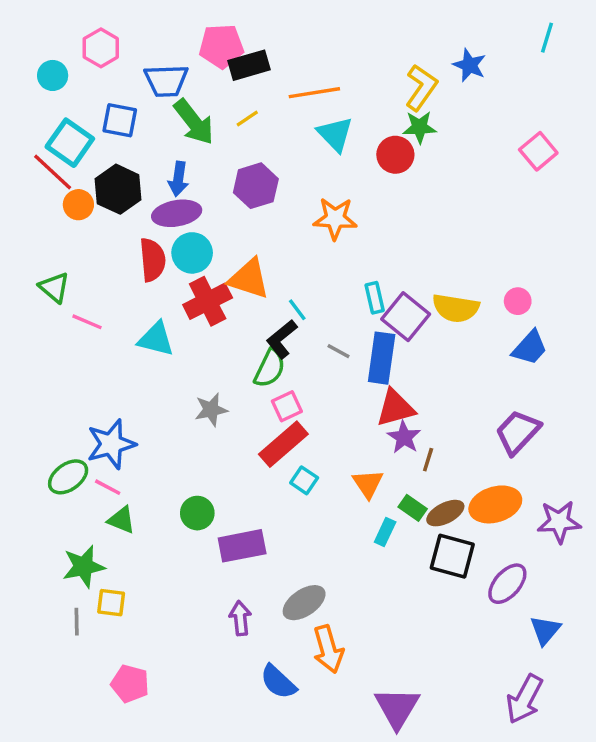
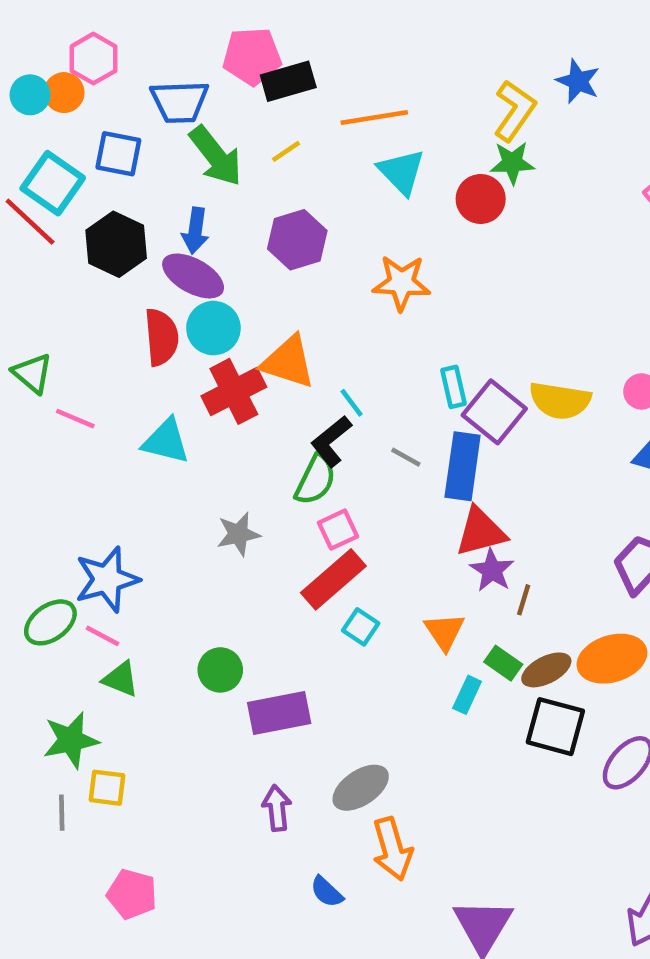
orange circle: (78, 205) -> (64, 93), moved
purple ellipse: (177, 213) -> (193, 276), turned 39
blue semicircle: (278, 682) -> (327, 892), size x0.7

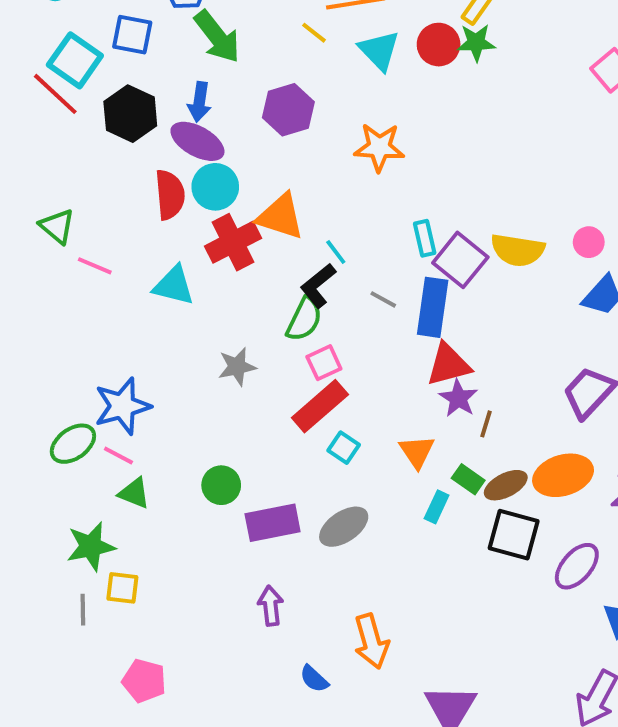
yellow line: (286, 151) -> (314, 33), moved, turned 72
red circle: (481, 199) -> (439, 45), moved
gray ellipse: (361, 788) -> (344, 527), moved

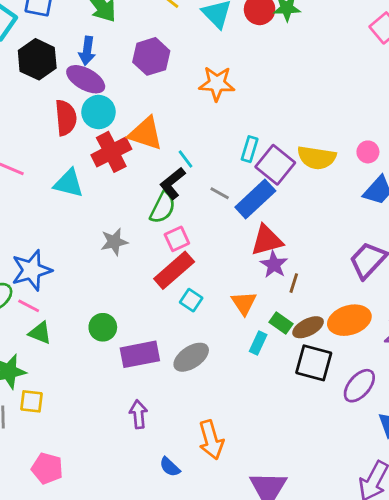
cyan rectangle: (425, 238) -> (250, 149), turned 30
blue rectangle: (433, 307) -> (255, 199), turned 39

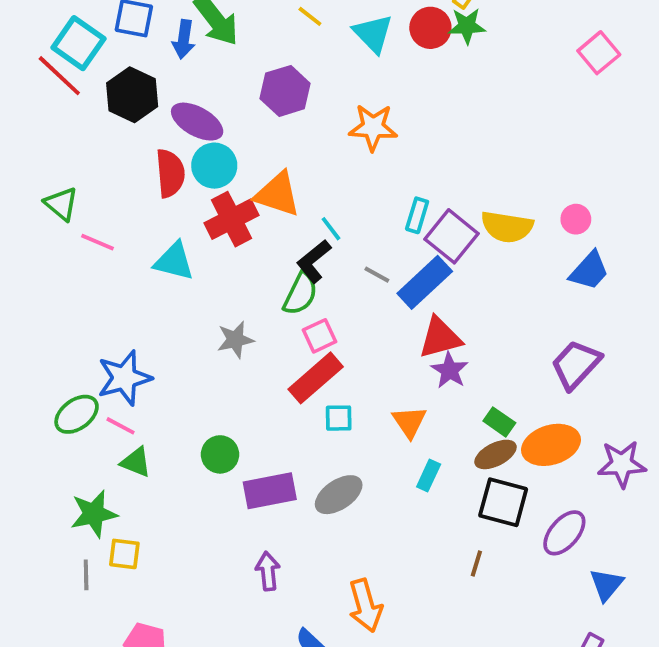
blue arrow: (87, 51) -> (184, 39), moved
brown line: (294, 283) -> (476, 563), moved
cyan square: (191, 300) -> (339, 418), turned -35
green rectangle: (281, 323) -> (499, 422), moved

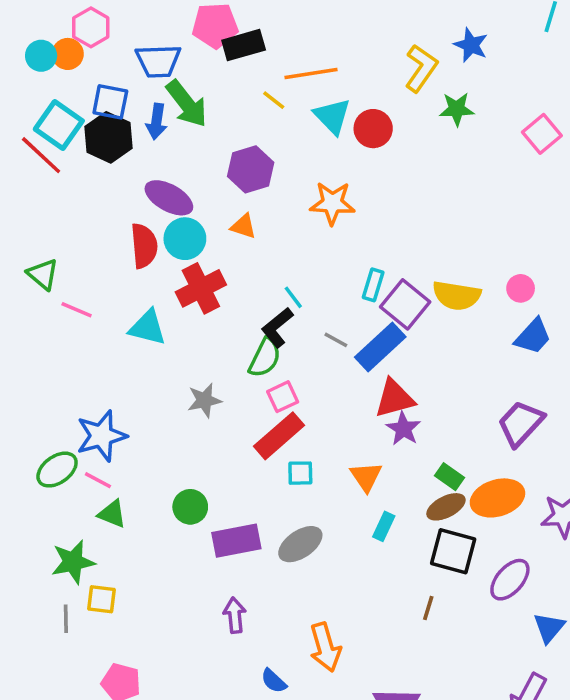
green star: (467, 26) -> (457, 109), moved
red circle: (430, 28) -> (373, 129), moved
black hexagon: (132, 95) -> (109, 137), moved
orange triangle: (277, 194) -> (244, 226), moved, size x0.6

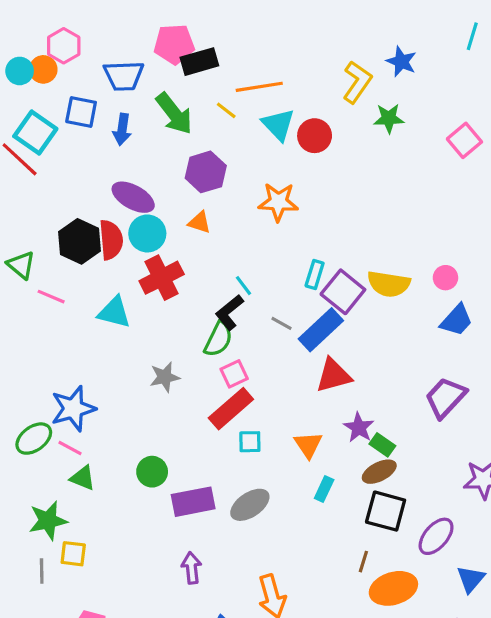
green arrow: (187, 104) -> (174, 114), moved
black hexagon: (109, 137) -> (80, 241), moved
purple star: (403, 429) -> (359, 428), moved
orange ellipse: (497, 498) -> (393, 588), moved

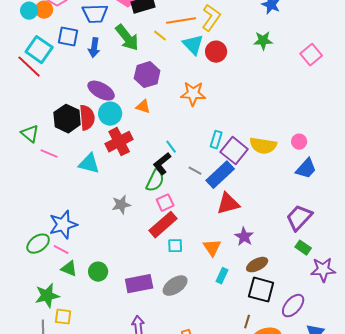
yellow L-shape: (357, 82) -> (211, 18), moved
green rectangle: (382, 445) -> (303, 248), moved
green circle: (152, 472) -> (98, 272), moved

